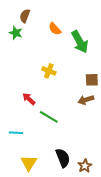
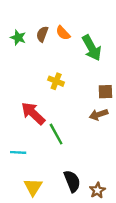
brown semicircle: (25, 16) -> (42, 34), moved
red arrow: (29, 99) -> (33, 113), size x1.6
green line: (49, 117) -> (56, 134), turned 30

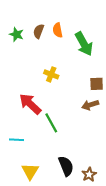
orange semicircle: (63, 33) -> (58, 30), turned 32

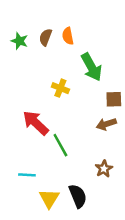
green arrow: (84, 44) -> (91, 67), moved
cyan line: (16, 140) -> (27, 175), moved
yellow triangle: (30, 171) -> (49, 199), moved
brown star: (89, 174) -> (104, 169), moved

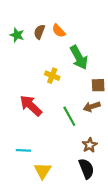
orange semicircle: (68, 36) -> (59, 31), turned -32
green line: (60, 145) -> (69, 116), moved
black semicircle: (78, 196) -> (86, 169), moved

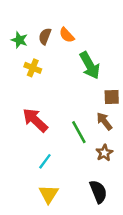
yellow cross: (52, 76) -> (33, 68), moved
brown arrow: (92, 107) -> (104, 121), turned 70
brown star: (90, 145) -> (104, 153), moved
cyan line: (23, 150) -> (45, 161), moved, turned -56

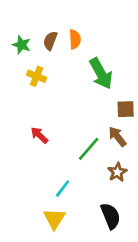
orange semicircle: (67, 35) -> (75, 39), turned -140
red arrow: (35, 120) -> (39, 135), size x0.6
green line: (79, 132) -> (89, 149), turned 70
cyan line: (45, 161) -> (63, 189), moved

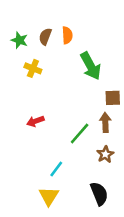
red arrow: (39, 135) -> (35, 121), turned -63
brown arrow: (117, 137) -> (105, 122), turned 36

